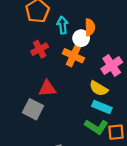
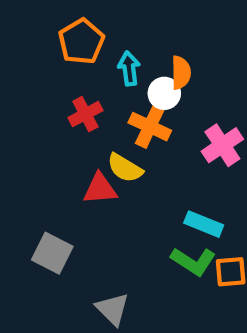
yellow semicircle: (99, 88) -> (125, 168), moved
gray square: (33, 109) -> (52, 253), moved

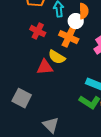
red cross: (85, 114) -> (38, 31), turned -35

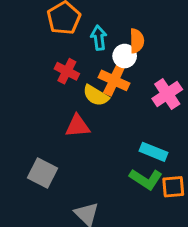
yellow semicircle: (57, 57) -> (96, 96), moved

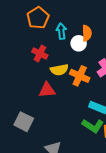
orange cross: (114, 80) -> (80, 76), moved
yellow semicircle: (96, 96) -> (59, 70), turned -42

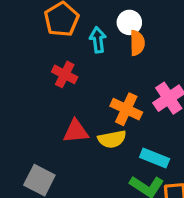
white circle: (79, 43) -> (129, 22), moved
yellow semicircle: (59, 70) -> (112, 139), moved

